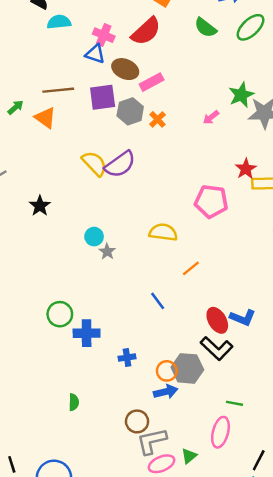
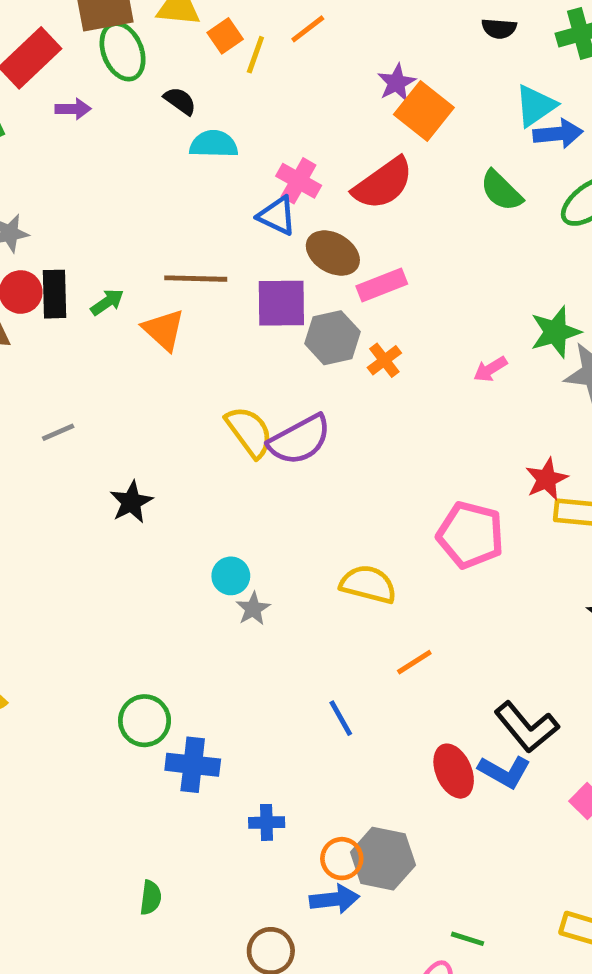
black L-shape: (217, 348) -> (526, 727), moved

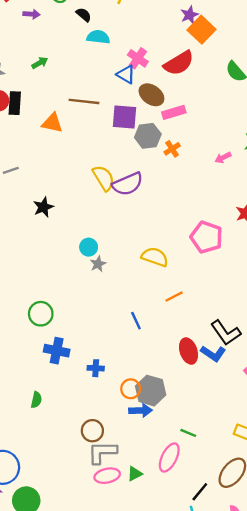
green arrow: (107, 302) -> (40, 63), moved
orange triangle: (164, 330) -> (52, 123), moved, turned -35
blue cross: (193, 765) -> (57, 351), moved
blue arrow: (334, 899) -> (141, 410), moved

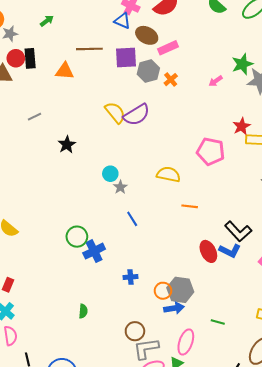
orange line: (174, 297) -> (190, 206), turned 42
blue line: (136, 321) -> (132, 219), moved
blue cross: (57, 351) -> (94, 251), moved, turned -30
pink ellipse: (169, 457) -> (186, 342), moved

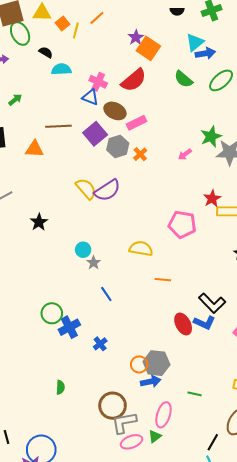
purple square: (126, 58) -> (95, 134), turned -35
blue cross: (131, 277) -> (100, 344), moved, turned -32
brown circle: (135, 331) -> (113, 406), size x1.4

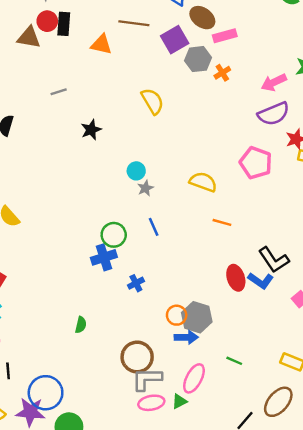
pink arrow: (185, 154) -> (274, 82), size x1.5
purple semicircle: (107, 190) -> (274, 114), moved
green circle: (52, 313) -> (114, 235), moved

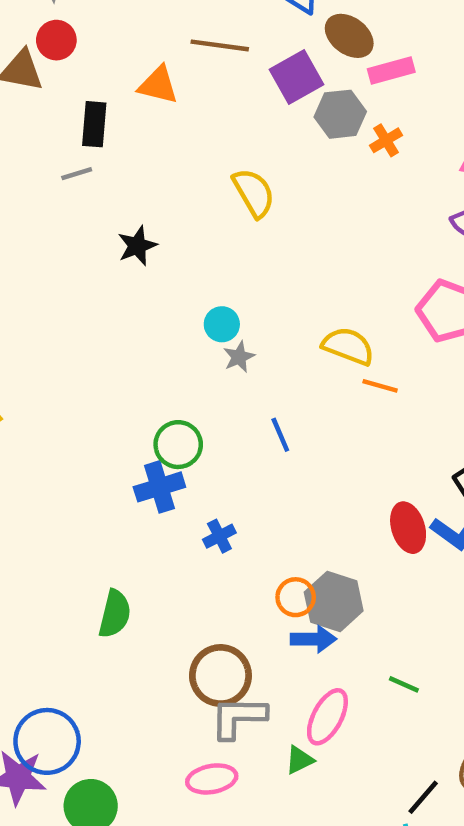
black rectangle: (64, 24) -> (94, 124), moved
orange line: (222, 222) -> (380, 386), moved
blue line: (154, 227) -> (280, 435), moved
green semicircle: (81, 325) -> (115, 614), size x1.5
pink ellipse: (151, 403) -> (212, 779), moved

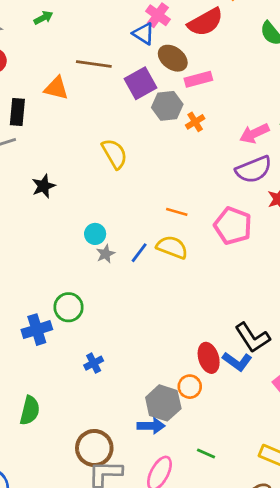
orange line: (380, 386) -> (177, 212), moved
blue line: (280, 435) -> (139, 253), moved, turned 60
blue cross: (159, 487) -> (37, 330), moved
orange circle: (296, 597) -> (190, 387), moved

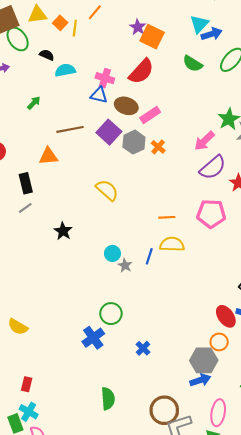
green arrow: (43, 18) -> (34, 103), moved

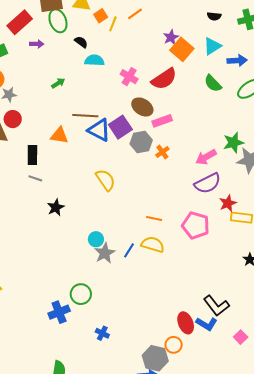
cyan triangle: (199, 24) -> (212, 46), moved
blue triangle: (99, 95) -> (99, 130), moved, size x1.4
gray line: (25, 208) -> (35, 178), moved, turned 40
gray star: (125, 265) -> (105, 253), size x1.5
blue cross: (143, 348) -> (102, 333), turned -32

